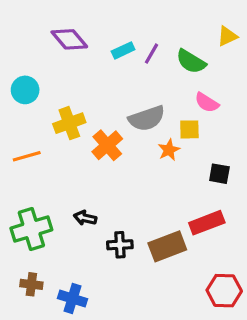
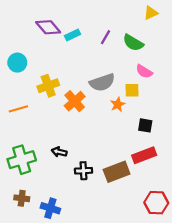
yellow triangle: (227, 36) -> (151, 13), moved
cyan rectangle: (123, 50) -> (72, 35), moved
black square: (219, 174) -> (145, 125), moved

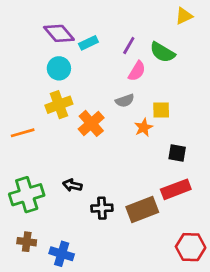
cyan circle: (17, 63) -> (59, 68), moved
pink semicircle: (144, 71) -> (137, 71), moved, turned -91
gray semicircle: (102, 82) -> (125, 101), size x0.6

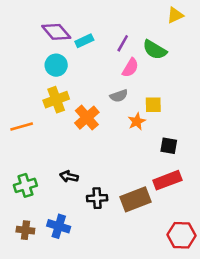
green cross: (27, 195) -> (25, 185), size x0.7
blue cross: (62, 254) -> (59, 226), moved

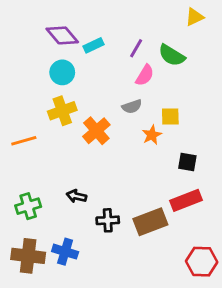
brown cross: (25, 230) -> (28, 256), size x1.6

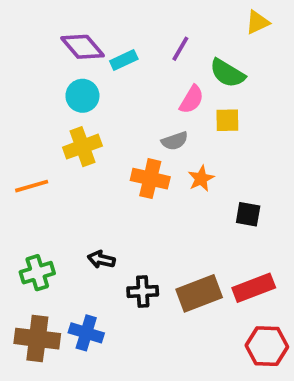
purple line: (136, 48) -> (180, 49), moved
yellow square: (170, 116) -> (227, 120), moved
orange cross: (96, 131) -> (150, 179), moved, turned -36
red rectangle: (186, 200) -> (254, 288), moved

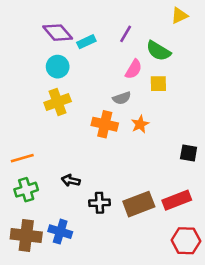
orange line: (32, 186) -> (22, 158), moved
black square: (248, 214) -> (189, 153), moved

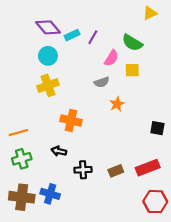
purple line: (126, 34) -> (93, 37), moved
orange cross: (105, 124) -> (71, 120), moved
brown rectangle: (139, 204) -> (116, 171), size x0.6

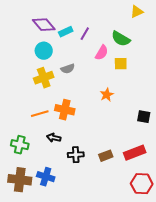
gray semicircle: (102, 82) -> (68, 69), moved
orange line: (18, 133) -> (40, 114), moved
green cross: (22, 159) -> (20, 145), turned 30

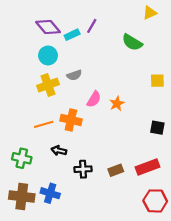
purple line: (85, 34) -> (92, 26), moved
pink semicircle: (102, 53) -> (94, 99), moved
yellow square: (121, 64) -> (157, 81), moved

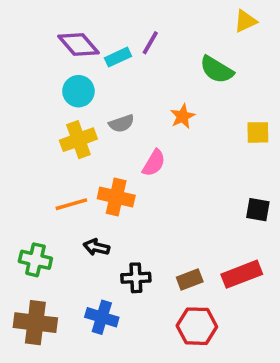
orange star: (117, 104) -> (183, 116), moved
blue cross: (50, 193) -> (102, 317), moved
red hexagon: (155, 201) -> (197, 326), moved

